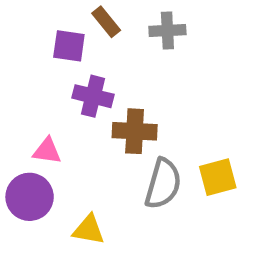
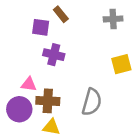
gray cross: (167, 31) -> (113, 19), moved
brown cross: (135, 131) -> (48, 101), moved
yellow square: (218, 177) -> (121, 64), moved

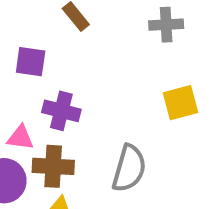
purple square: (41, 27) -> (31, 62), moved
purple cross: (54, 55) -> (61, 111), moved

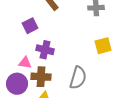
purple square: (31, 62) -> (30, 26), turned -35

